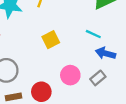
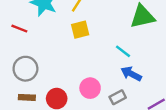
yellow square: (51, 40) -> (80, 30), moved

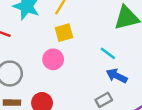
pink circle: (90, 88) -> (53, 59), moved

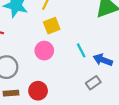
cyan line: (108, 53) -> (81, 50), moved, turned 32

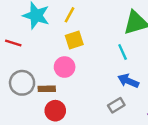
cyan line: (81, 50) -> (123, 52), moved
brown rectangle: (11, 93) -> (47, 89), moved

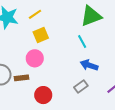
yellow line: (69, 15) -> (35, 14), turned 32
red circle: (55, 111) -> (43, 95), moved

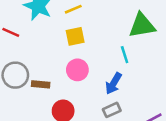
pink circle: (35, 58) -> (77, 70), moved
blue arrow: (89, 65) -> (113, 83), moved, turned -90

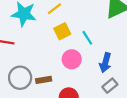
cyan line: (125, 55) -> (87, 38), moved

